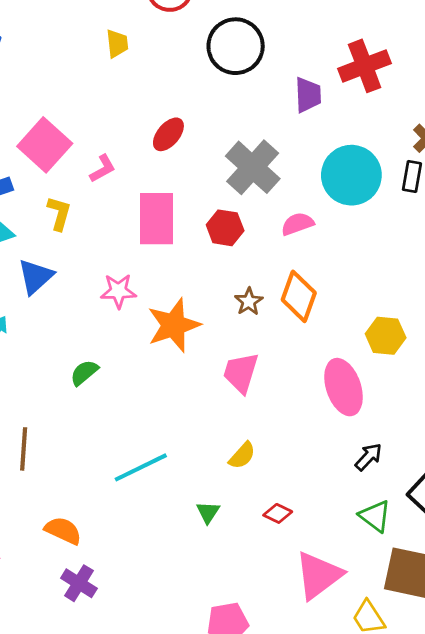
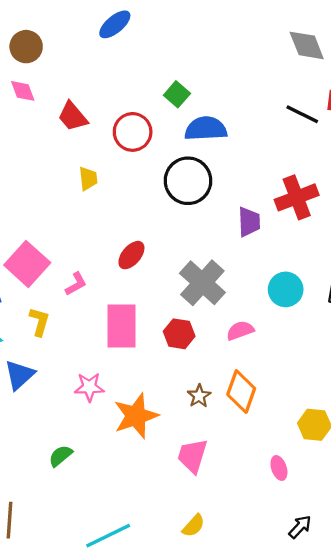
cyan circle: (351, 175) -> (286, 289), size x0.7
pink ellipse: (343, 387) -> (279, 468), size x0.5

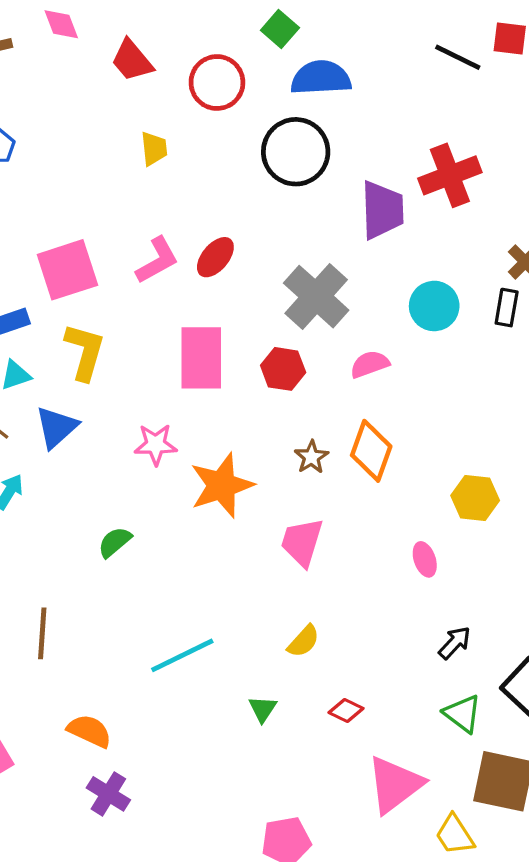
purple trapezoid: (249, 222) -> (382, 210), size x1.4
pink square: (27, 264) -> (67, 270), turned 30
pink L-shape: (76, 284) -> (157, 260), moved, size x1.4
yellow L-shape: (39, 322) -> (85, 352), size x1.4

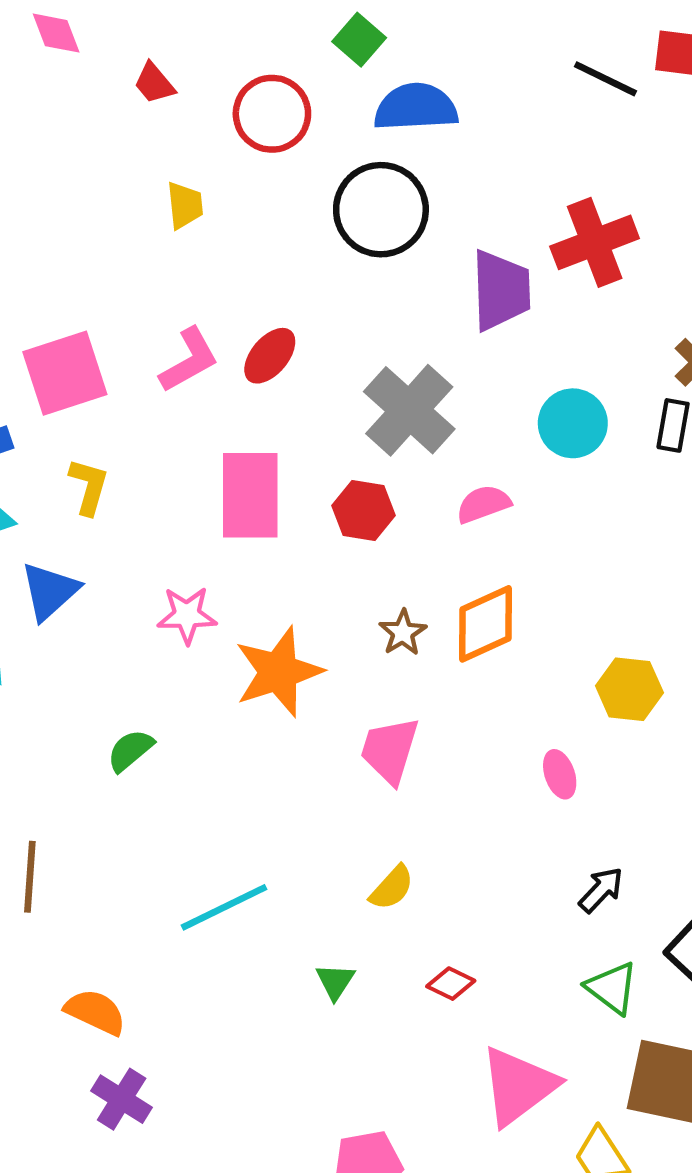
red trapezoid: (132, 60) -> (154, 83), size x0.7
yellow L-shape: (85, 352) -> (89, 487), size x0.7
orange diamond: (371, 451) -> (486, 624), turned 46

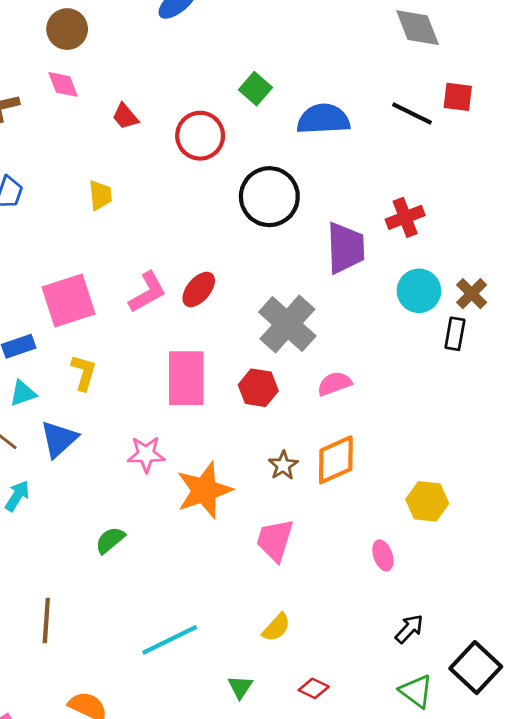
blue semicircle: (416, 107) -> (323, 119), moved
yellow trapezoid: (185, 205) -> (100, 195), moved
red cross: (595, 242) -> (405, 217), size x0.7
cyan circle: (573, 423) -> (419, 291), moved

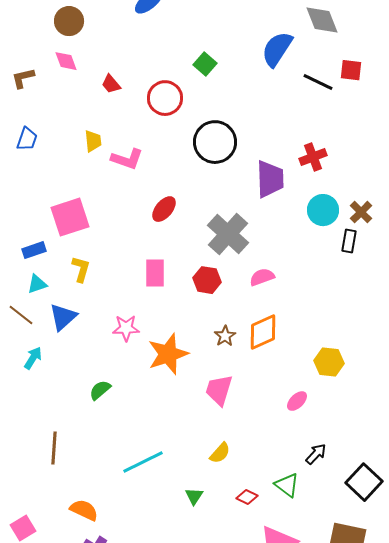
blue semicircle: (323, 119) -> (277, 49), moved, turned -54
pink L-shape: (147, 292) -> (127, 159), moved, turned 48
pink rectangle: (186, 378) -> (155, 273), size x0.7
pink ellipse: (383, 555) -> (297, 401), turned 65
green triangle: (416, 691) -> (287, 485), moved

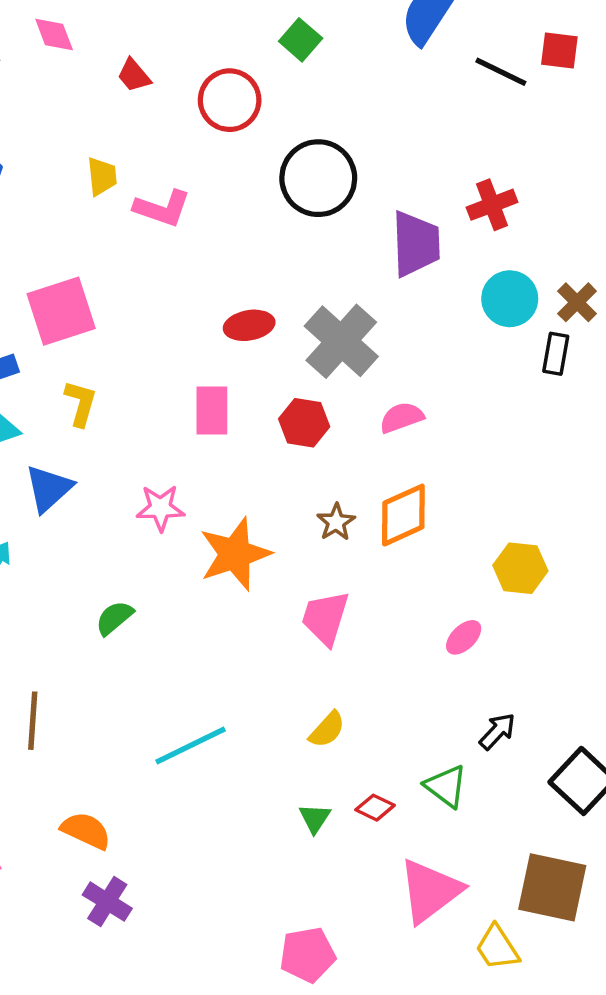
red ellipse: (164, 209) -> (249, 325), moved, turned 40
green triangle: (194, 496) -> (315, 818), moved

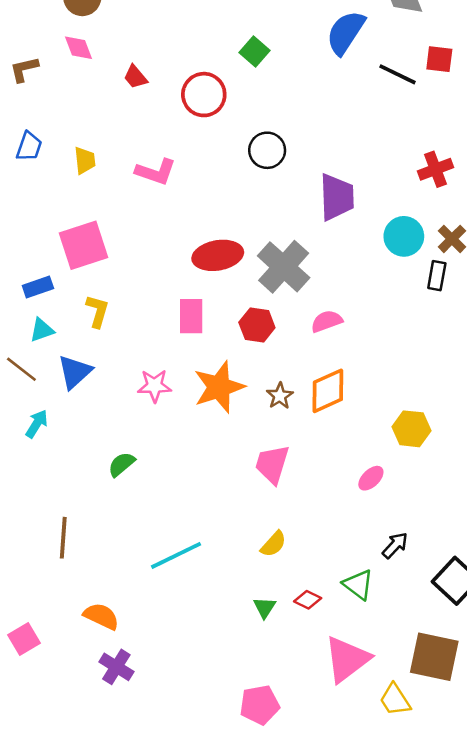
yellow trapezoid: (102, 176) -> (85, 160), moved
black circle: (318, 178) -> (267, 150), size x0.7
red cross: (492, 205) -> (436, 169), moved
red ellipse: (249, 325) -> (218, 255), size x1.4
orange star: (235, 554) -> (219, 387), moved

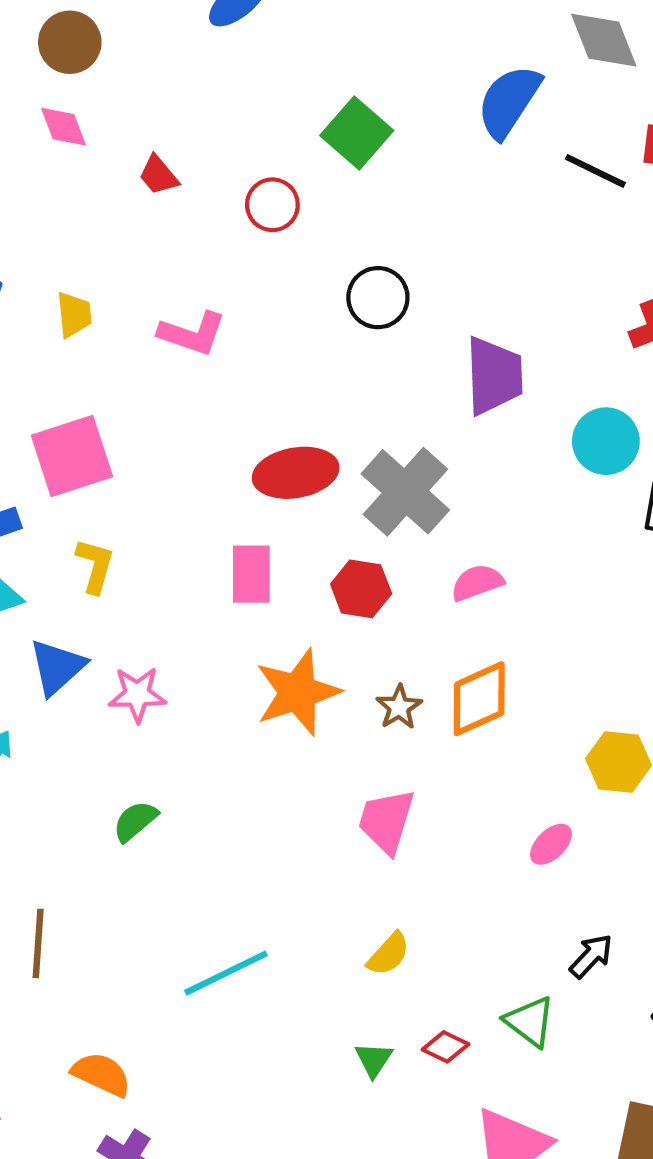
green square: (254, 52) -> (357, 133), size x1.4
red circle: (204, 95) -> (272, 205), size x0.7
pink star: (154, 386) -> (137, 694), moved

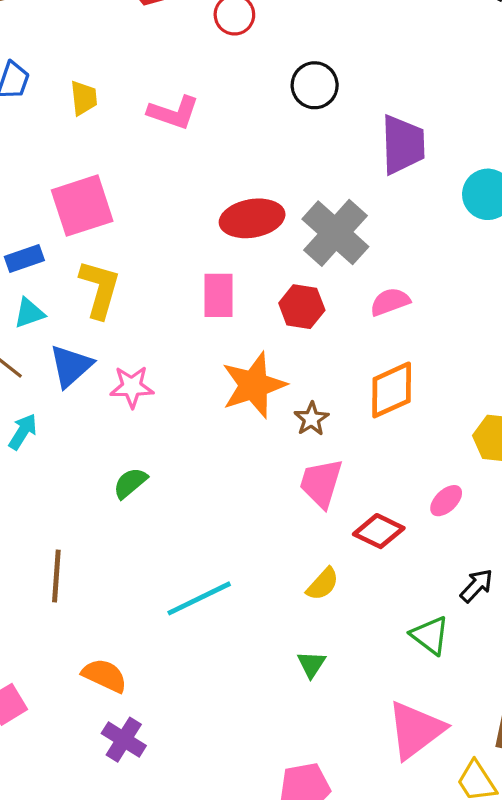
yellow L-shape: (95, 566) -> (100, 289), size x1.4
brown star: (399, 707) -> (311, 419), moved
red diamond: (445, 1047) -> (379, 531), moved, size x1.4

